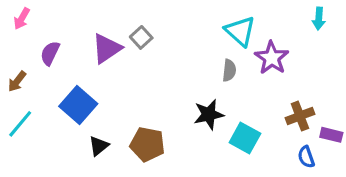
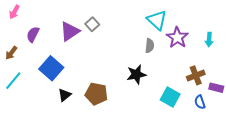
cyan arrow: (319, 19) -> (209, 40), moved
cyan square: (245, 138) -> (170, 97), moved

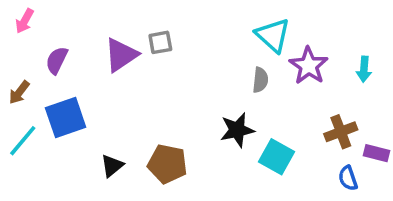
gray square: (92, 24) -> (160, 42), turned 32
blue square: (51, 68) -> (66, 117), moved, turned 30
cyan square: (170, 97) -> (276, 157), moved

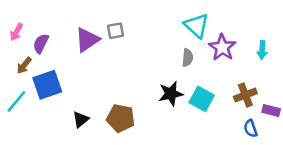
pink arrow: (25, 21) -> (16, 32), moved
brown arrow: (19, 92) -> (24, 65), moved
cyan square: (276, 157) -> (202, 99), moved

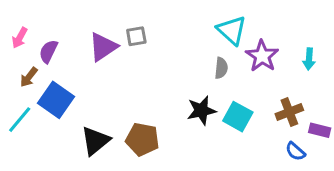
blue square: (47, 85) -> (56, 100), turned -36
black triangle: (81, 119) -> (95, 141), size x1.5
blue semicircle: (251, 128) -> (295, 151), turned -30

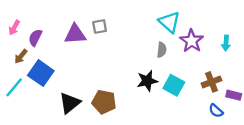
purple triangle: (103, 47) -> (75, 34), turned 30

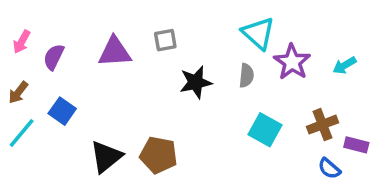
gray square: (100, 26) -> (165, 40), moved
cyan arrow: (226, 43) -> (344, 65), turned 56
brown arrow: (21, 56) -> (18, 92), moved
blue square: (41, 73) -> (62, 111), size x0.7
black star: (147, 81) -> (196, 82), moved

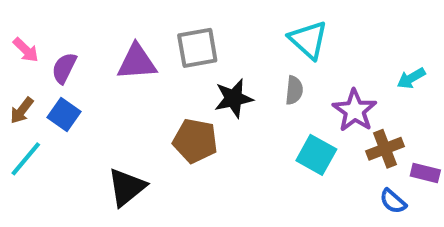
gray square: (165, 40) -> (197, 48), size x1.5
pink arrow: (22, 42) -> (26, 50), turned -75
purple star: (292, 62) -> (355, 110), moved
blue square: (62, 111) -> (64, 115), moved
brown pentagon: (159, 155) -> (195, 141), moved

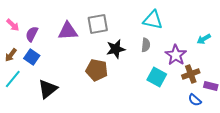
cyan triangle: (308, 40) -> (153, 20), turned -30
black triangle: (127, 187) -> (48, 89), moved

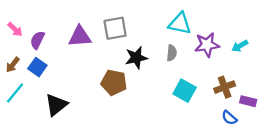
purple star: (176, 55) -> (207, 45), moved, turned 30

